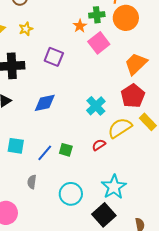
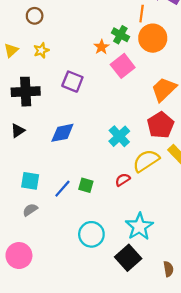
green cross: (97, 15) -> (120, 35), turned 35
gray semicircle: (32, 182) -> (30, 210), moved, turned 48

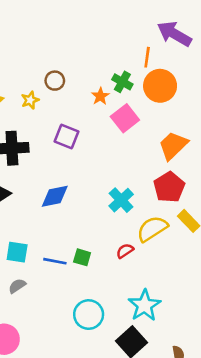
brown circle: (35, 16) -> (55, 81), moved
blue line: (62, 189) -> (55, 261), turned 60

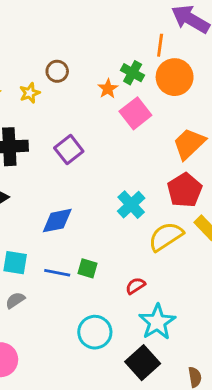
purple square: (66, 136) -> (69, 150), moved, turned 30
blue diamond: (55, 196) -> (57, 221), moved
red semicircle: (125, 251) -> (135, 286), moved

